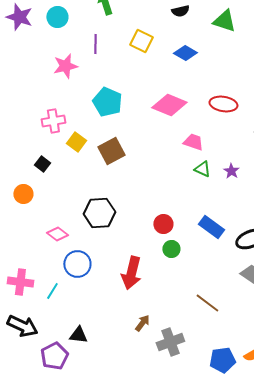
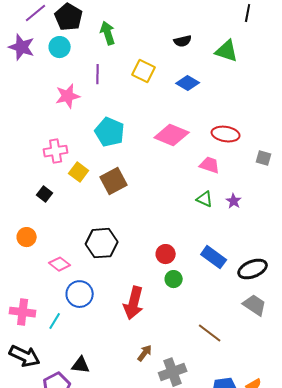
pink trapezoid: (193, 142) -> (210, 165), moved
orange circle: (23, 194) -> (27, 237), moved

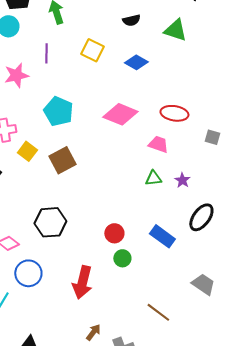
green triangle: (205, 199) -> (153, 178), turned -30
black ellipse: (253, 269) -> (201, 217), moved, turned -32

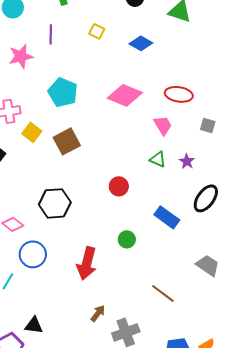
yellow square: (92, 50) -> (97, 31), size x0.7
gray square: (212, 137) -> (208, 125), moved
pink trapezoid: (158, 144) -> (163, 125), turned 40
green triangle: (153, 178) -> (158, 159), turned 30
red circle: (114, 233) -> (119, 186), moved

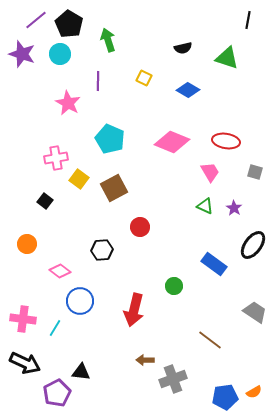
pink star: (21, 56) -> (68, 103), turned -30
red circle: (119, 186) -> (140, 227), moved
black hexagon: (55, 203) -> (102, 250), size x0.7
brown arrow: (98, 313) -> (145, 360), turned -126

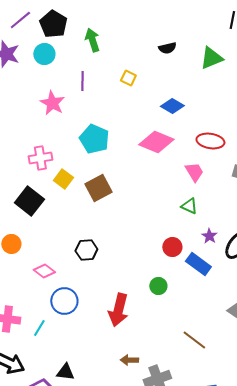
green triangle: (227, 58) -> (211, 58), turned -40
blue diamond: (188, 90) -> (172, 106), moved
black square: (45, 201) -> (29, 201), size x1.8
purple star: (234, 208) -> (209, 236), moved
red circle: (140, 227) -> (172, 247), moved

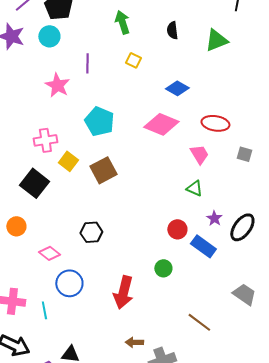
green arrow: (92, 40) -> (122, 22), moved
black semicircle: (167, 48) -> (172, 30), turned 96
cyan line: (39, 328) -> (44, 310), turned -42

